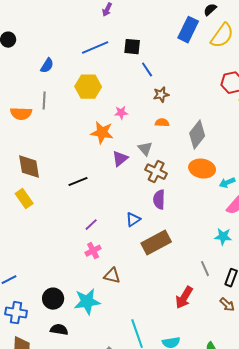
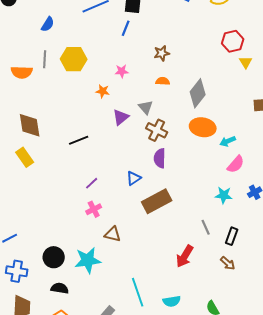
blue line: (147, 70) -> (126, 28), moved, turned 56
yellow hexagon: (88, 87) -> (74, 59), moved
orange star: (102, 133) -> (103, 91), size x0.6

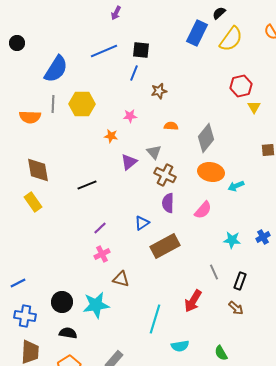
blue semicircle: (48, 24) -> (56, 69), size x1.8
brown star: (162, 53) -> (159, 91), moved
pink semicircle: (236, 164) -> (203, 210), moved
cyan line: (138, 292) -> (155, 319), moved, turned 36

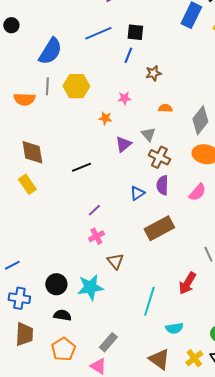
blue triangle: (142, 223) -> (137, 193), moved
brown triangle: (121, 279) -> (115, 261), turned 36

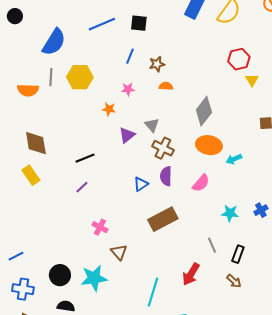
blue line: (128, 55) -> (130, 56), moved
orange semicircle: (165, 108) -> (166, 86), moved
purple line: (94, 210) -> (82, 187), moved
pink cross: (96, 236) -> (100, 227), turned -35

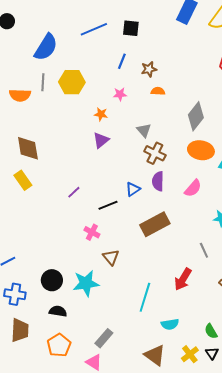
purple triangle: (127, 135) -> (101, 140), moved
black line: (85, 158) -> (108, 205), moved

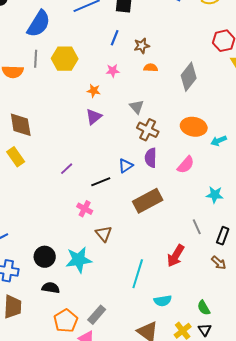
gray diamond: (196, 116) -> (189, 77), moved
orange pentagon: (59, 345) -> (66, 321), moved

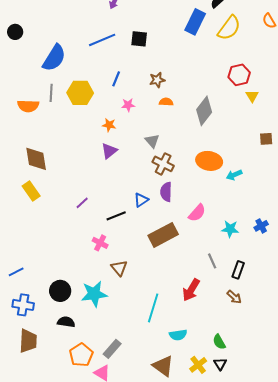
blue line: (115, 38) -> (116, 79), moved
pink semicircle: (186, 165) -> (197, 213), moved

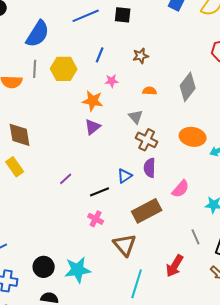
orange semicircle: (166, 102) -> (150, 91), moved
orange star: (109, 125) -> (93, 101), size x1.5
pink cross: (100, 243) -> (96, 219), moved
brown triangle: (119, 268) -> (125, 245), moved, size x1.4

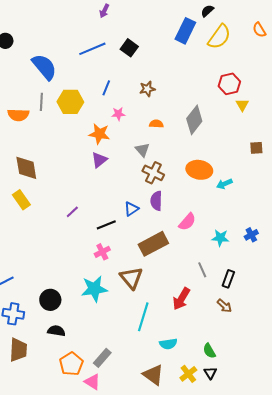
black square: (123, 15) -> (129, 48), turned 30
blue semicircle: (38, 34) -> (44, 67), turned -72
pink cross: (96, 219) -> (102, 252), turned 35
cyan star: (78, 270) -> (94, 289), moved

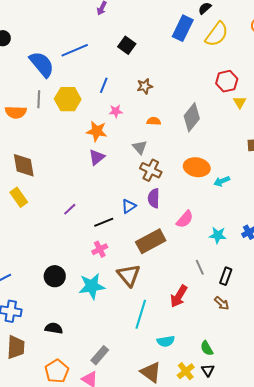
blue line: (92, 49) -> (75, 50), moved
black circle: (50, 300) -> (55, 276), moved
orange pentagon: (71, 364) -> (57, 371), moved

